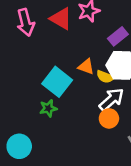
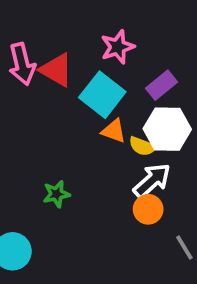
red triangle: (61, 19) -> (56, 70), moved
cyan square: (57, 82) -> (102, 95), moved

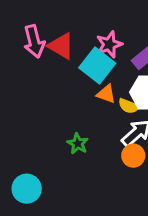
pink star: (118, 47) -> (109, 44), moved
green star: (56, 194) -> (78, 144), moved, turned -30

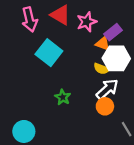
red triangle: (61, 46) -> (60, 15), moved
cyan square: (97, 65) -> (49, 53), moved
orange triangle: (106, 94) -> (103, 44), moved

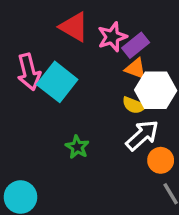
pink arrow: (30, 20) -> (29, 72), moved
purple rectangle: (113, 32) -> (136, 45), moved
orange circle: (105, 106) -> (161, 160), moved

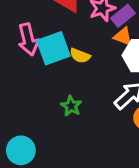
cyan square: (57, 82) -> (53, 48), turned 32
yellow semicircle: (134, 105) -> (80, 56), moved

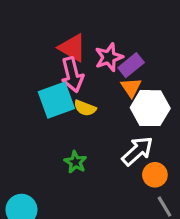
orange triangle: (123, 36) -> (131, 87), turned 36
pink arrow: (28, 39) -> (72, 75), moved

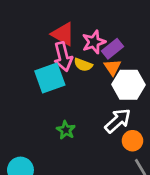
yellow semicircle: (85, 108) -> (83, 65), moved

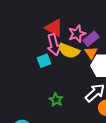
yellow semicircle: (83, 65) -> (69, 51), size x1.5
cyan square: (50, 78) -> (44, 61), size x0.6

